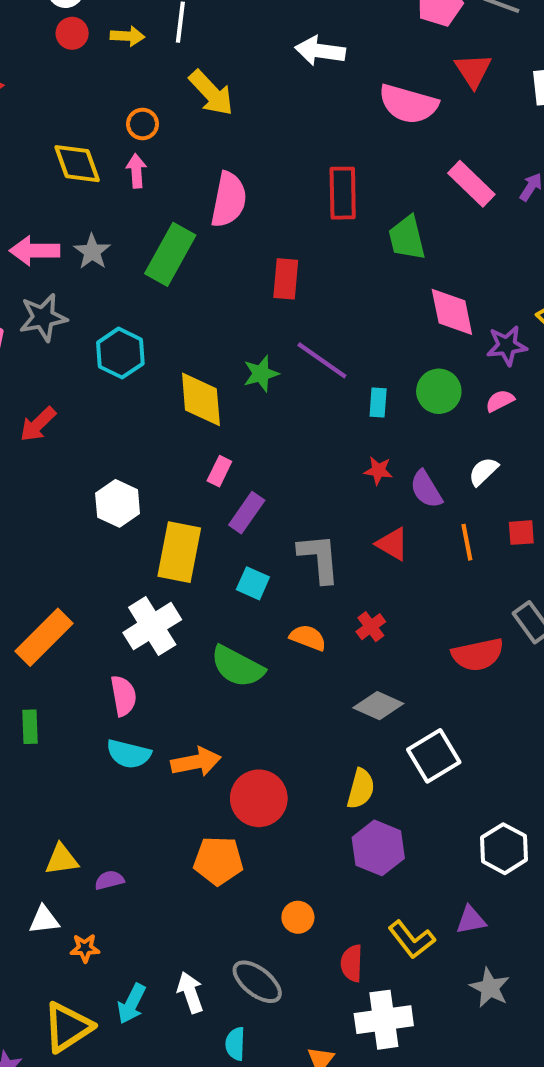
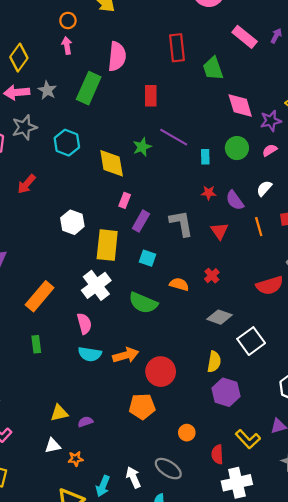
yellow diamond: (77, 164) -> (19, 58), moved, turned 60
red triangle: (392, 544) -> (219, 231), turned 30
gray L-shape: (319, 558) -> (181, 223), moved

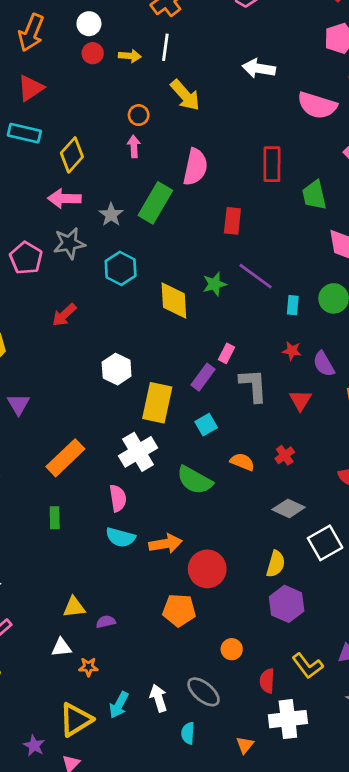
gray star: (47, 90) -> (111, 215), moved
pink rectangle: (125, 200) -> (226, 353), moved
cyan square: (148, 258) -> (206, 425), turned 35

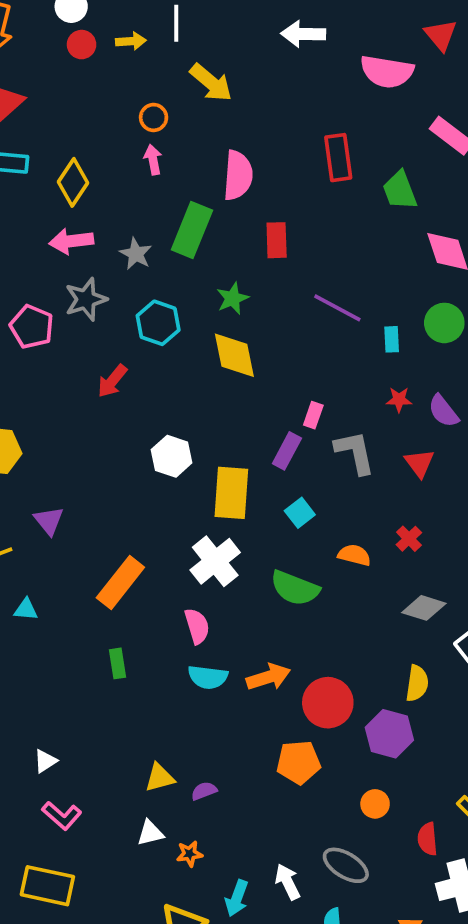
red rectangle: (232, 221) -> (277, 240), moved
green star: (215, 284) -> (233, 298), moved
red arrow: (64, 315) -> (112, 381), moved
purple hexagon: (287, 604) -> (389, 734), moved

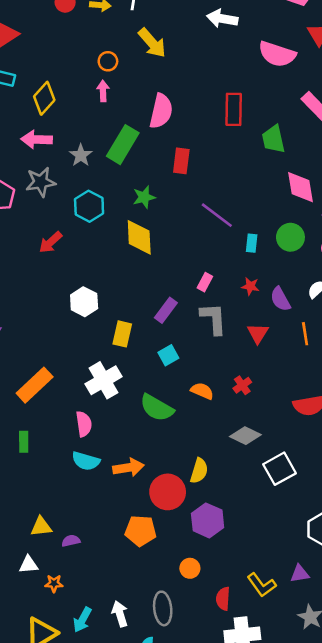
pink rectangle: (313, 415) -> (205, 282), moved
yellow rectangle: (231, 493) -> (122, 334), size x0.7
yellow semicircle: (417, 683) -> (199, 471), moved
gray ellipse: (346, 865) -> (163, 608), turned 44

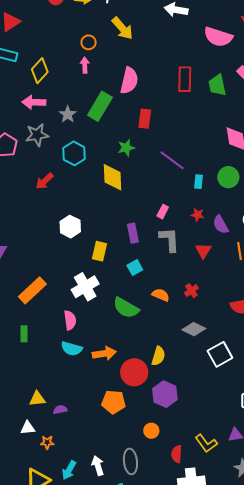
green trapezoid: (273, 139) -> (217, 85), moved
green star: (144, 197) -> (126, 148), moved
purple rectangle: (166, 310) -> (133, 233), turned -48

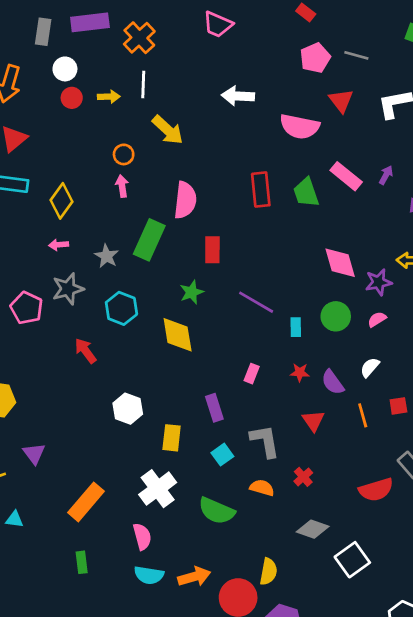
pink arrow: (34, 102) -> (59, 245), size x0.6
red arrow: (45, 181) -> (85, 351), turned 102
gray L-shape: (169, 240) -> (265, 441), moved

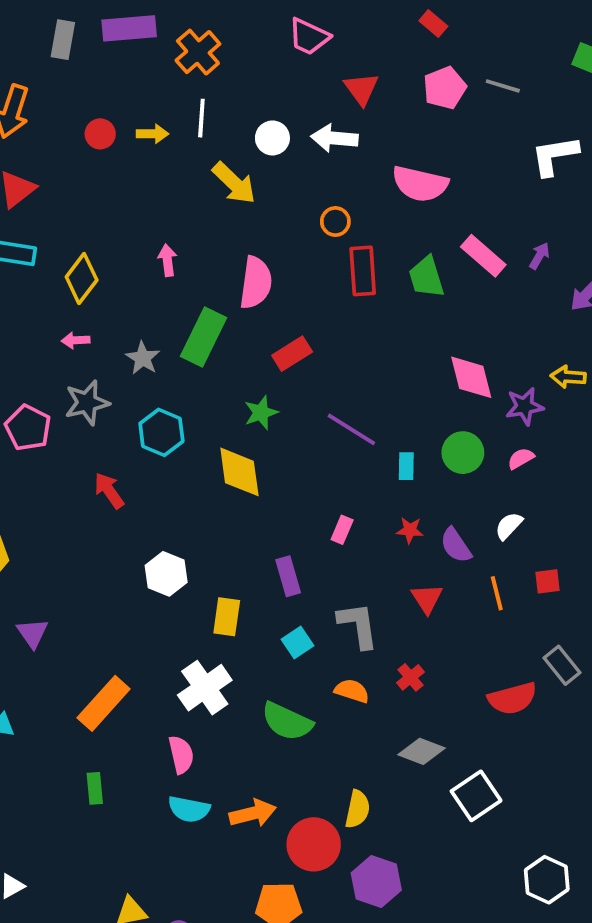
white circle: (65, 69) -> (272, 138), moved
red triangle: (341, 101) -> (361, 89), moved
orange circle: (124, 154) -> (335, 222), moved
red rectangle: (212, 250) -> (292, 354), turned 56

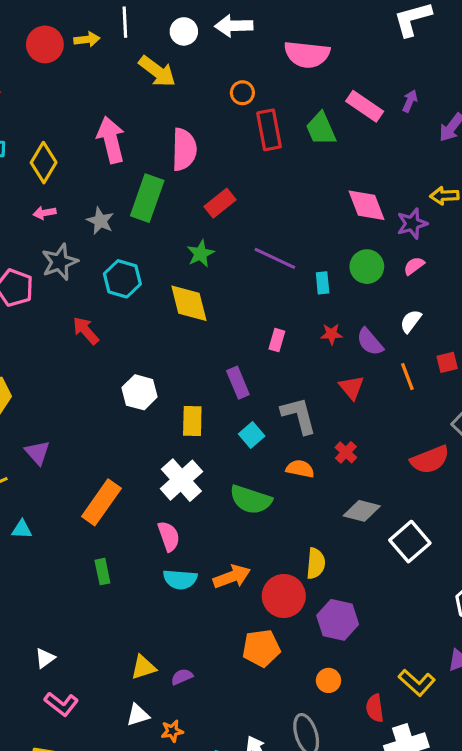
red circle: (100, 134) -> (45, 44), size x1.5
pink arrow: (167, 260) -> (111, 140), size x1.8

